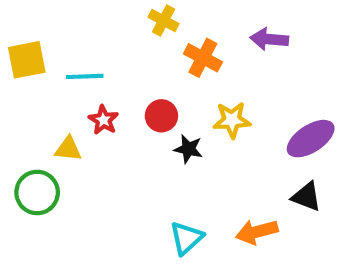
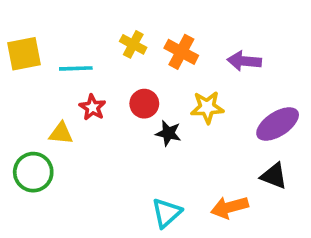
yellow cross: (164, 20) -> (133, 44), moved
purple arrow: (269, 39) -> (244, 61), moved

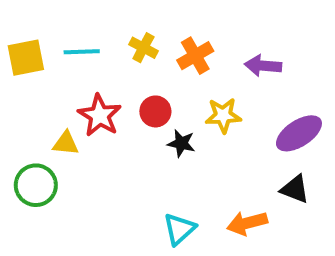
orange cross: (181, 52) -> (195, 56), turned 32
cyan line: (76, 68) -> (82, 52), moved
red star: (92, 107) -> (100, 115), size x1.5

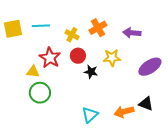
yellow cross: (143, 48) -> (72, 35), moved
green circle: (36, 185) -> (40, 93), moved
black triangle: (295, 189) -> (146, 104), moved

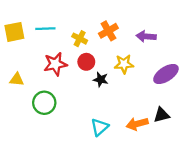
red star: (50, 58) -> (55, 64), turned 30
yellow triangle: (33, 72) -> (17, 80), moved
black triangle: (146, 104) -> (162, 115), turned -35

